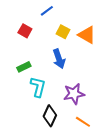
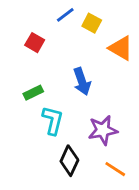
yellow square: (63, 32) -> (92, 23), moved

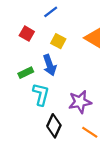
yellow square: (92, 23) -> (58, 41), moved
blue arrow: (82, 81) -> (50, 65), moved

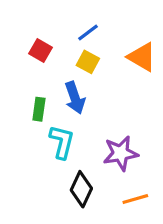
blue line: (51, 12) -> (88, 32), moved
green rectangle: (26, 73) -> (39, 109), turned -56
orange line: (90, 132) -> (135, 199), turned -49

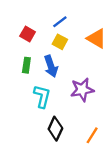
green rectangle: (39, 109) -> (26, 65), moved
purple star: (121, 153) -> (82, 90), moved
orange line: (135, 199) -> (92, 135), turned -42

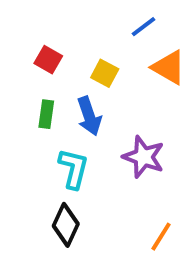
blue line: (60, 22) -> (144, 27), moved
purple star: (82, 90) -> (144, 157), turned 30
black diamond: (55, 129) -> (66, 225), moved

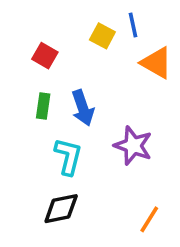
blue line: (144, 27) -> (133, 25), turned -65
yellow square: (105, 73) -> (102, 36), moved
black diamond: (66, 225) -> (61, 209), turned 54

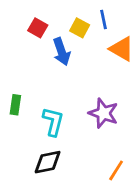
red square: (45, 56) -> (38, 28), moved
green rectangle: (43, 106) -> (15, 105), moved
blue arrow: (83, 108) -> (62, 52), moved

